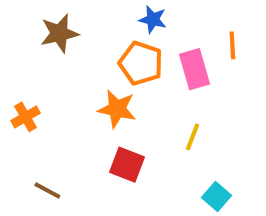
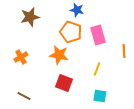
orange line: (232, 45) -> (124, 51), moved
orange cross: (26, 117) -> (21, 57), moved
cyan square: (216, 196) -> (100, 96), moved, turned -32

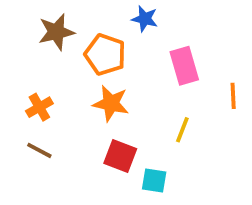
orange pentagon: (71, 32) -> (105, 55), moved
brown line: (24, 96) -> (39, 150), moved
cyan square: (100, 96) -> (154, 181), moved

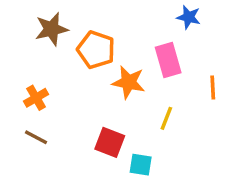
blue star: (145, 19) -> (189, 17), moved
orange star: (111, 103) -> (129, 82), moved

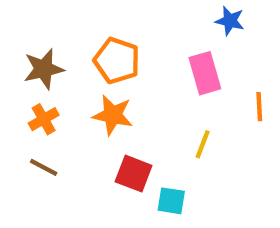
brown star: (51, 29) -> (44, 69), moved
orange star: (129, 82) -> (113, 115), moved

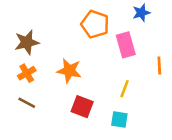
blue star: (230, 21) -> (141, 13), turned -30
orange pentagon: (117, 61) -> (95, 24), moved
cyan square: (171, 201) -> (119, 120), moved

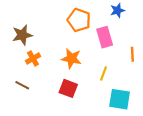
orange star: (69, 71) -> (71, 59), moved
orange cross: (27, 73) -> (33, 59), moved
cyan square: (119, 120) -> (120, 99), moved, size x1.5

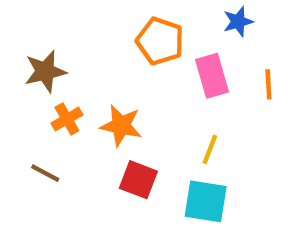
orange line: (132, 54) -> (268, 84), moved
orange star: (71, 59) -> (121, 126), moved
cyan square: (120, 99) -> (206, 201), moved

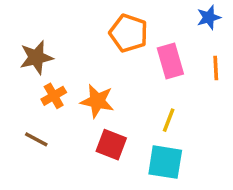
blue star: (238, 22) -> (209, 17), moved

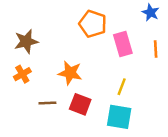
blue star: (209, 17) -> (151, 13), turned -30
orange cross: (54, 96) -> (22, 74), moved
brown line: (36, 139) -> (47, 103), moved, turned -30

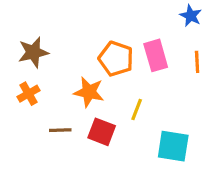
orange pentagon: (93, 24) -> (116, 59), moved
yellow line: (122, 87) -> (137, 110), moved
cyan square: (119, 117) -> (173, 146), moved

